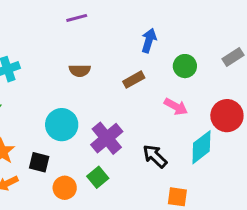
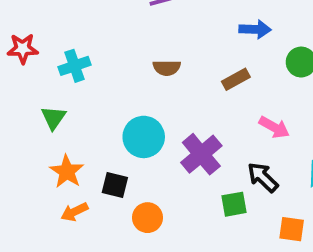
blue arrow: (149, 40) -> (255, 29), turned 75
pink arrow: (176, 107) -> (274, 127), moved
green square: (98, 177) -> (234, 204), moved, turned 30

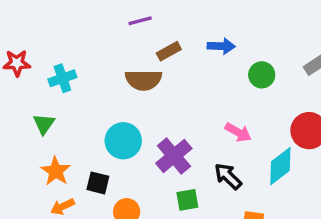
brown semicircle: (167, 68) -> (143, 80), size x1.5
brown rectangle: (236, 79) -> (169, 51), moved
green square: (234, 204) -> (187, 200), moved

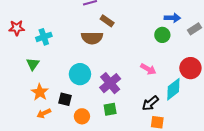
blue arrow: (221, 46) -> (172, 18), moved
brown rectangle: (169, 51) -> (107, 21), turned 64
black arrow: (228, 176) -> (150, 103), moved, turned -84
green square: (187, 200) -> (110, 109), moved

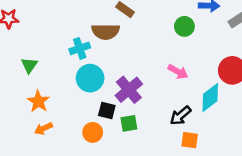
green circle: (162, 35) -> (184, 26), moved
cyan cross: (44, 37) -> (80, 48), moved
black square: (65, 99) -> (107, 110), moved

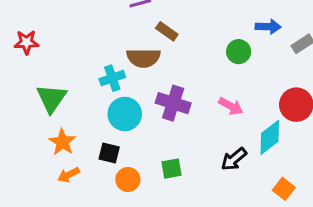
green triangle: (29, 65) -> (51, 98), size x1.5
purple cross: (129, 90) -> (173, 103), moved, turned -32
black square: (107, 110) -> (109, 153), moved
orange square: (190, 140) -> (284, 189), moved, turned 30

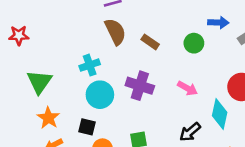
brown rectangle: (167, 31) -> (150, 42), moved
brown semicircle: (143, 58) -> (115, 32), moved, turned -116
cyan diamond: (270, 137) -> (220, 114), turned -40

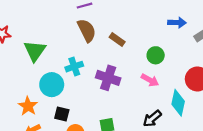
green circle: (194, 43) -> (156, 55), moved
cyan cross: (90, 65) -> (74, 67), moved
green triangle: (39, 82) -> (35, 51), moved
cyan circle: (100, 95) -> (52, 85), moved

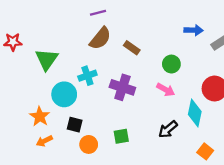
brown semicircle: (87, 30) -> (100, 38), turned 65

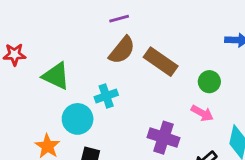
brown rectangle: (132, 48) -> (161, 62), size x1.6
green triangle: (47, 59) -> (56, 76), turned -40
purple cross: (122, 87) -> (163, 138), moved

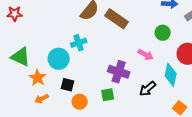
green triangle: (56, 76) -> (21, 57), moved
green circle: (209, 82) -> (163, 33), moved

